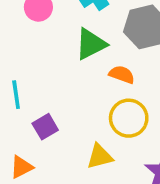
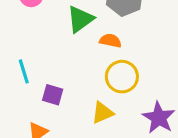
purple square: (45, 127) -> (53, 95), turned -35

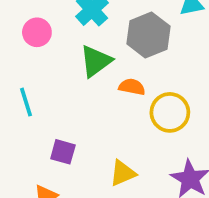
cyan line: (24, 71) -> (26, 102), moved
yellow circle: (122, 77) -> (170, 112), moved

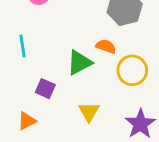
green triangle: (96, 61) -> (79, 63), moved
yellow triangle: (123, 173) -> (89, 112), turned -45

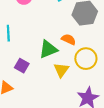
yellow triangle: (89, 112) -> (61, 70), moved

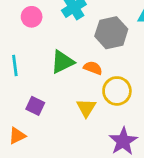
green triangle: (48, 49) -> (62, 62), moved

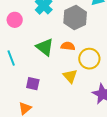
green triangle: (62, 62) -> (45, 47), turned -42

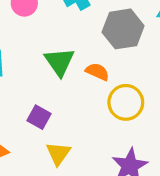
yellow triangle: (70, 76) -> (58, 153), moved
purple square: (33, 84) -> (39, 117), moved

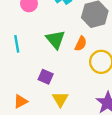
orange semicircle: (97, 72) -> (81, 44), turned 96

